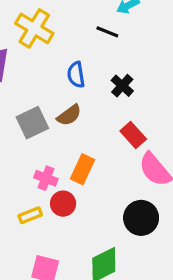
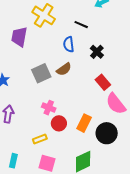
black line: (107, 32) -> (81, 25), moved
orange rectangle: (82, 169) -> (84, 123), moved
yellow rectangle: (30, 215) -> (40, 139), moved

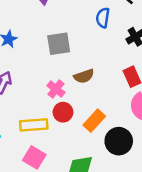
brown semicircle: (64, 69) -> (84, 76), moved
yellow rectangle: (40, 139) -> (34, 125), size x1.5

